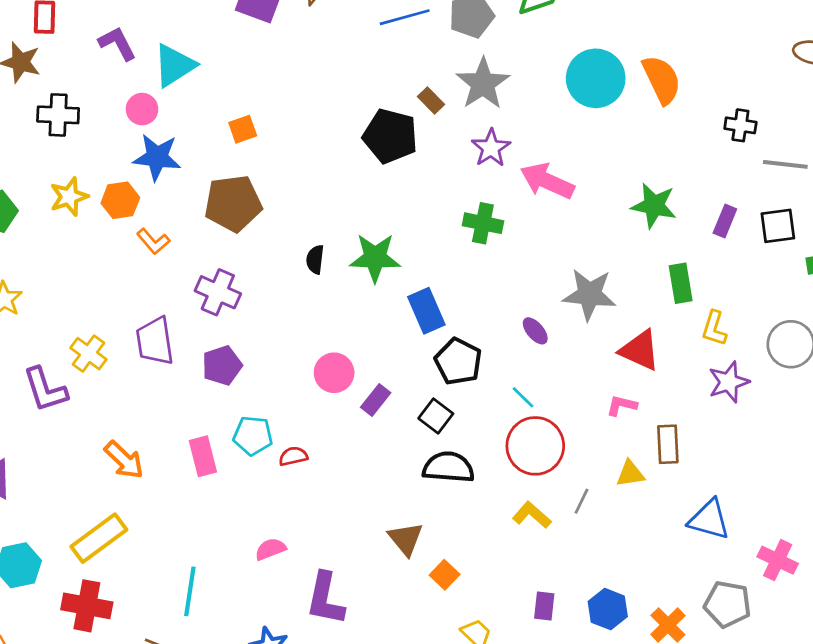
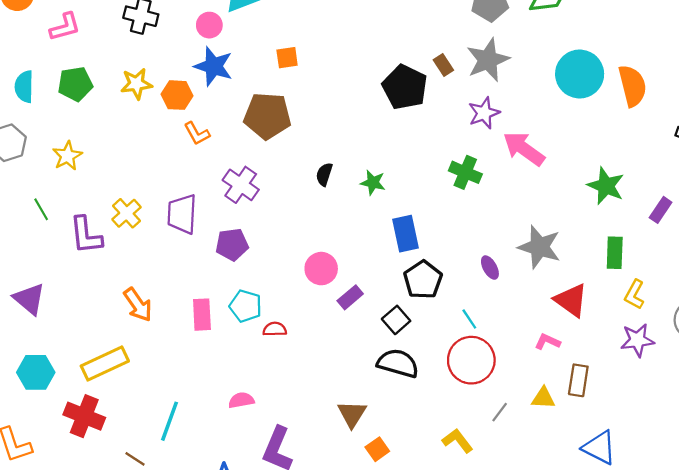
green star: (375, 258) -> (373, 183), size x0.6
yellow L-shape: (532, 515) -> (458, 441), moved

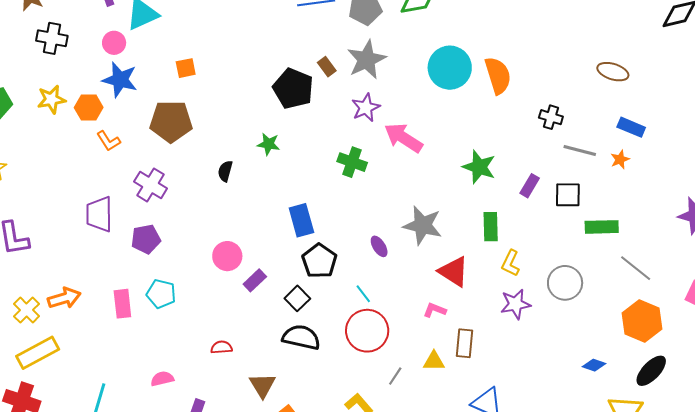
green star: (373, 183) -> (269, 144), moved
yellow cross: (126, 213) -> (27, 310), moved
orange arrow: (138, 305) -> (64, 298), turned -68
red semicircle: (275, 329) -> (221, 347), moved

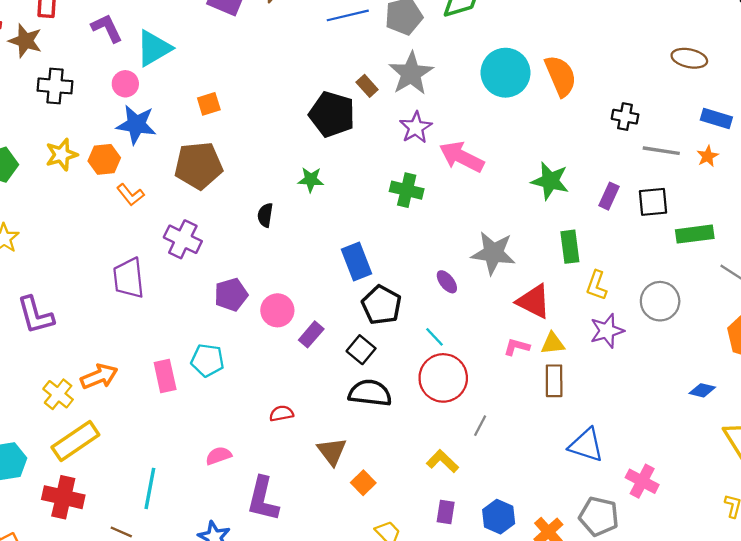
purple pentagon: (146, 239) -> (231, 295), moved
yellow triangle: (434, 361) -> (553, 343), moved

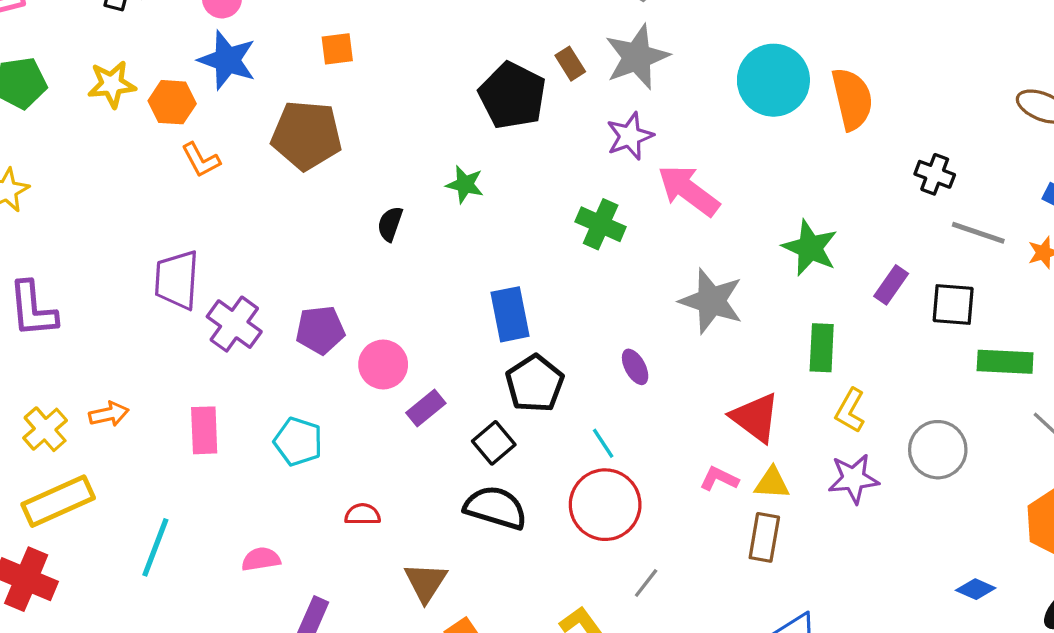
purple cross: (183, 239) -> (234, 324), moved
gray star: (493, 253) -> (711, 301), moved
cyan pentagon: (207, 360) -> (298, 442), moved
orange arrow: (99, 376) -> (109, 414), size x0.7
cyan line: (150, 488) -> (155, 547), moved

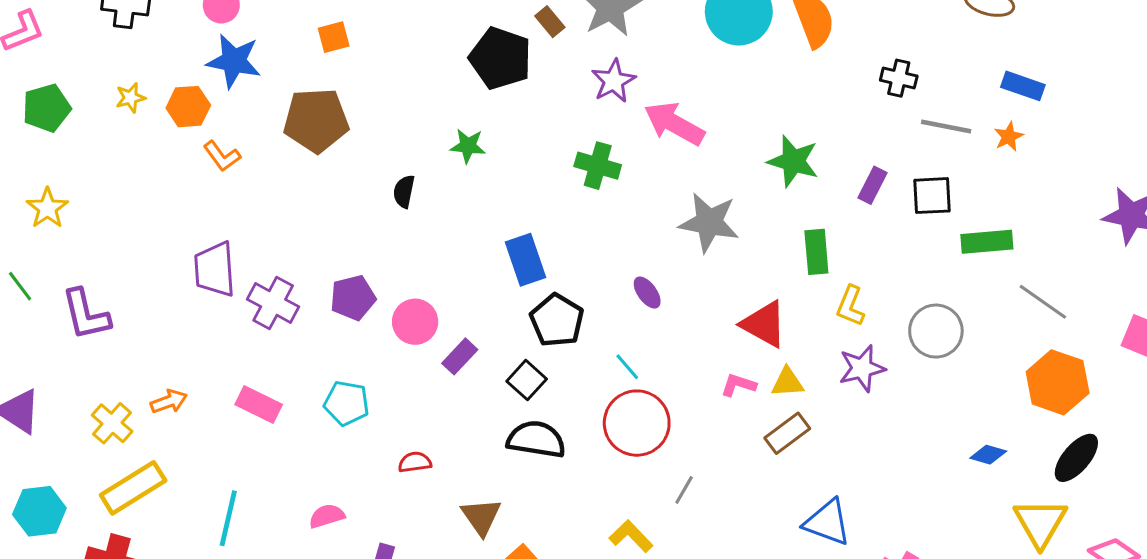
yellow star: (112, 84) -> (130, 98), size x0.7
pink rectangle: (204, 430) -> (259, 405), turned -54
brown rectangle: (764, 537) -> (787, 433), turned 51

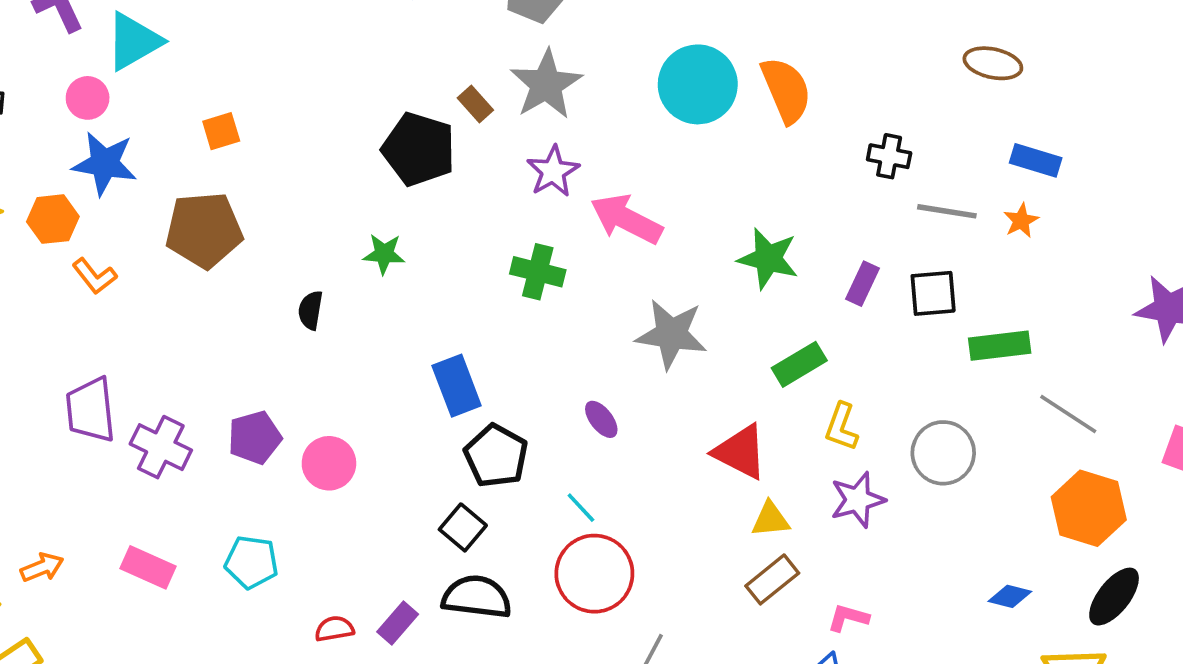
green rectangle: (816, 252) -> (799, 364), turned 66
purple rectangle: (460, 356) -> (398, 623), moved
pink L-shape: (738, 385) -> (848, 618), moved

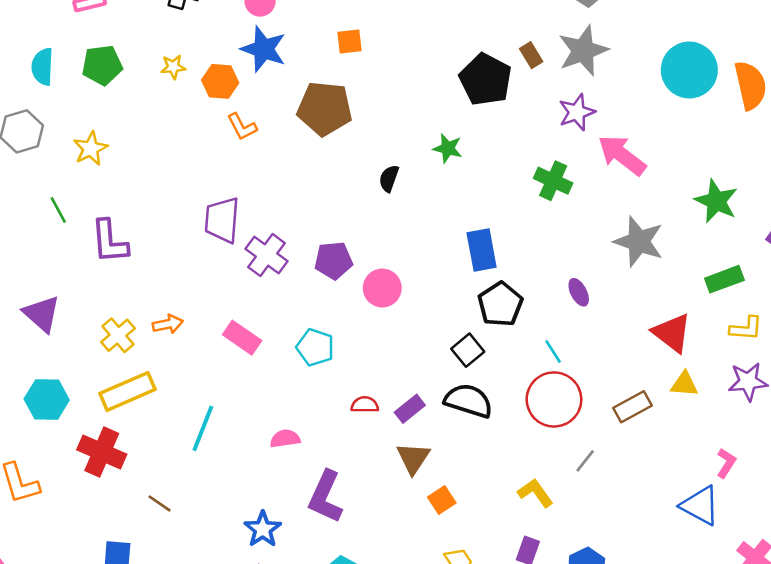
yellow L-shape: (841, 427) -> (746, 328), turned -116
brown rectangle: (772, 579) -> (632, 407), moved
pink L-shape: (848, 618) -> (726, 463), turned 96

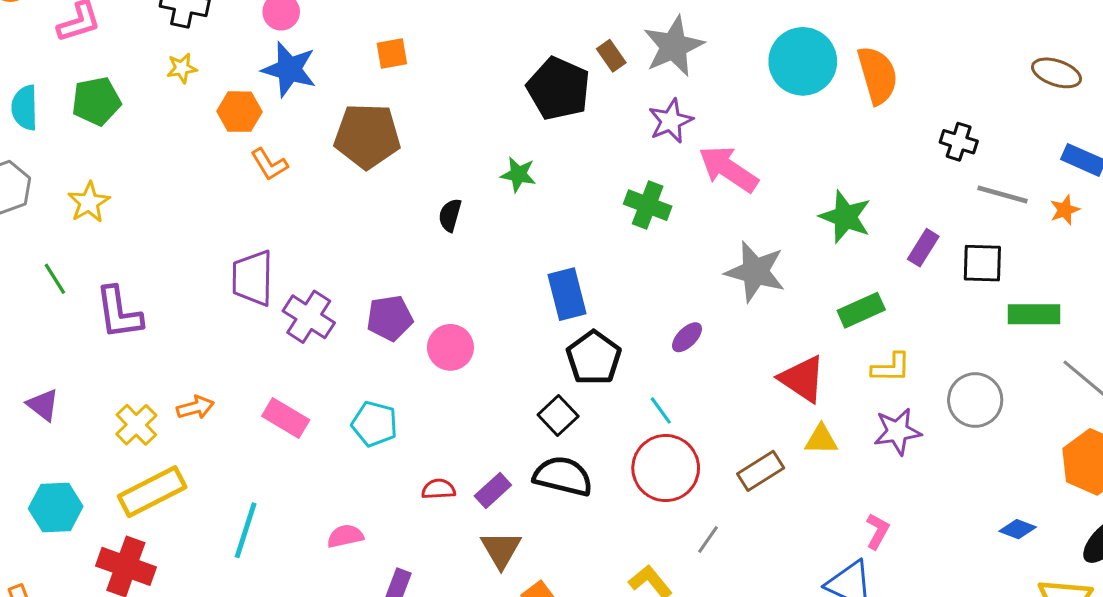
yellow star: (173, 67) -> (182, 68), moved
purple ellipse: (579, 292) -> (687, 337), turned 76
purple triangle: (42, 314) -> (43, 405), size x0.7

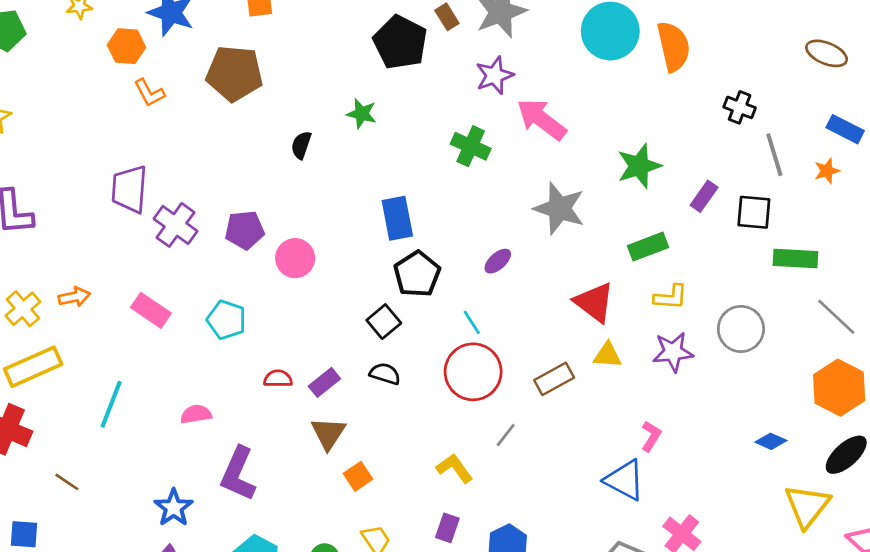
gray line: (1002, 194) -> (774, 155), turned 54
green star: (845, 217) -> (639, 166), turned 30
black semicircle: (563, 476) -> (385, 374), size x0.6

